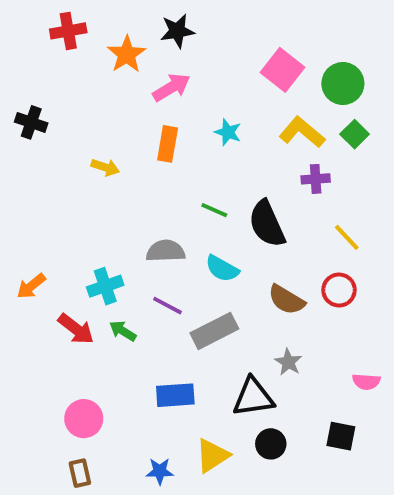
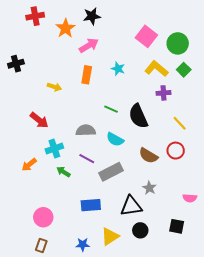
black cross: (31, 122) -> (16, 64), turned -35
orange arrow: (31, 286) -> (29, 165), moved
red arrow: (76, 329) -> (39, 120), moved
brown rectangle: (80, 473) -> (41, 246), turned 32

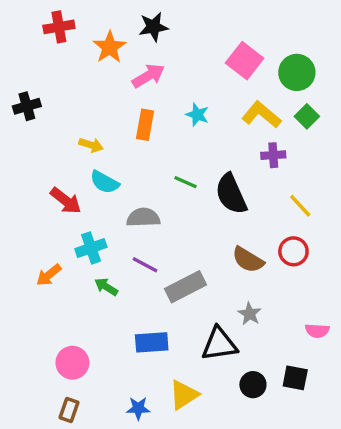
cyan semicircle: (115, 139) -> (104, 182), moved
black circle: (140, 230) -> (253, 385), moved

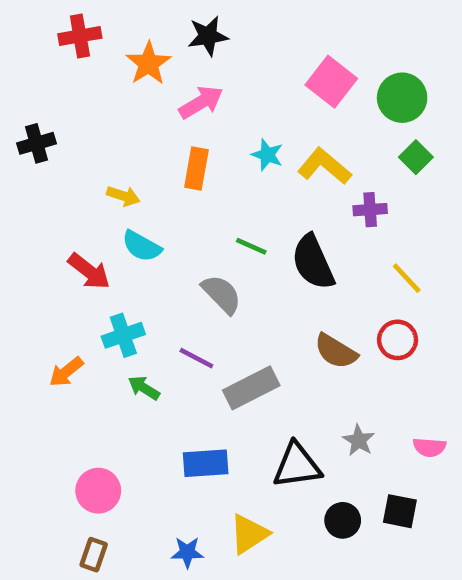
yellow L-shape: (261, 115) -> (324, 166), moved
gray semicircle: (143, 218) -> (222, 294), moved, turned 48
gray star: (250, 314) -> (359, 440), moved

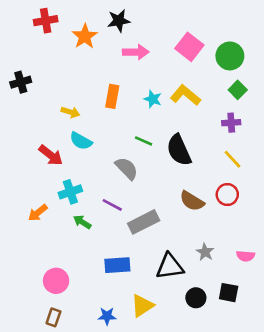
pink arrow: (201, 102) -> (136, 52), moved, turned 30
cyan star: (267, 155) -> (153, 99), moved
purple cross: (370, 210) -> (231, 123), moved

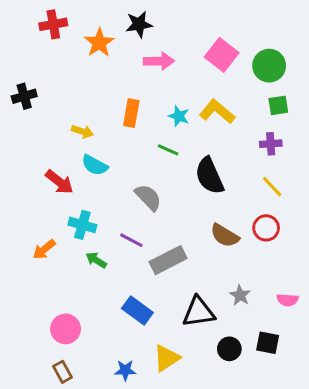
green square: (238, 90) -> (278, 105), turned 36
green line: (144, 141) -> (168, 150), moved
cyan cross: (70, 192) -> (82, 225), turned 35
blue rectangle: (117, 265) -> (137, 311), turned 40
brown rectangle: (53, 317) -> (62, 372), turned -48

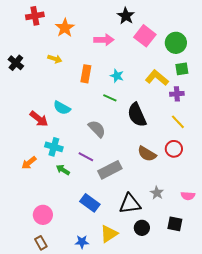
black star: (139, 24) -> (126, 16), moved, turned -30
black cross: (24, 96) -> (16, 63), turned -35
yellow L-shape: (217, 112) -> (157, 78), moved
yellow arrow: (82, 131) -> (55, 59), moved
black circle: (229, 349) -> (142, 228), moved

